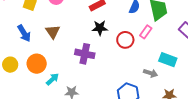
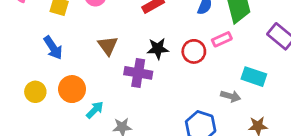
black star: (100, 28) -> (158, 49), moved
brown triangle: (53, 32) -> (108, 46), moved
pink rectangle: (146, 32) -> (222, 39), turned 32

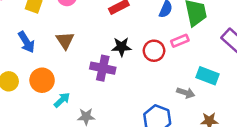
brown triangle: (108, 46) -> (65, 40), moved

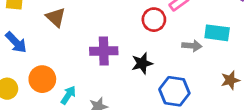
brown triangle: (65, 40) -> (56, 17), moved
black star: (121, 47) -> (142, 63), moved
gray arrow: (186, 93) -> (192, 46), moved

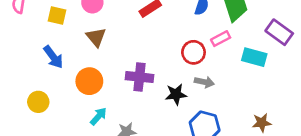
cyan rectangle: (217, 33) -> (254, 57), moved
gray arrow: (192, 46) -> (204, 82), moved
orange circle: (42, 79) -> (89, 81), moved

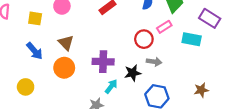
brown triangle: (96, 37) -> (66, 43), moved
cyan arrow: (98, 116) -> (111, 86), moved

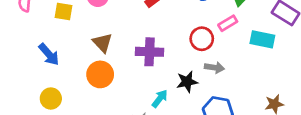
blue arrow: (35, 51) -> (49, 54), moved
purple cross: (103, 62) -> (150, 52), moved

